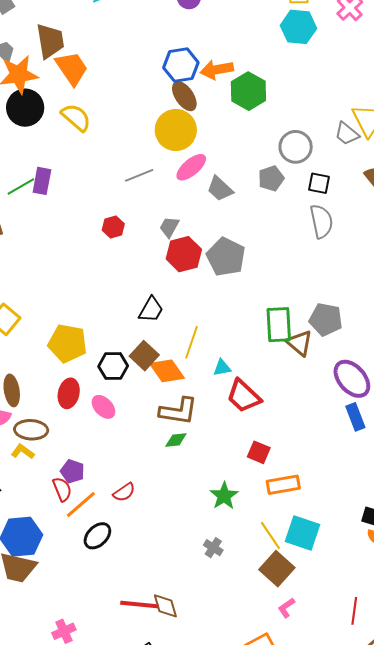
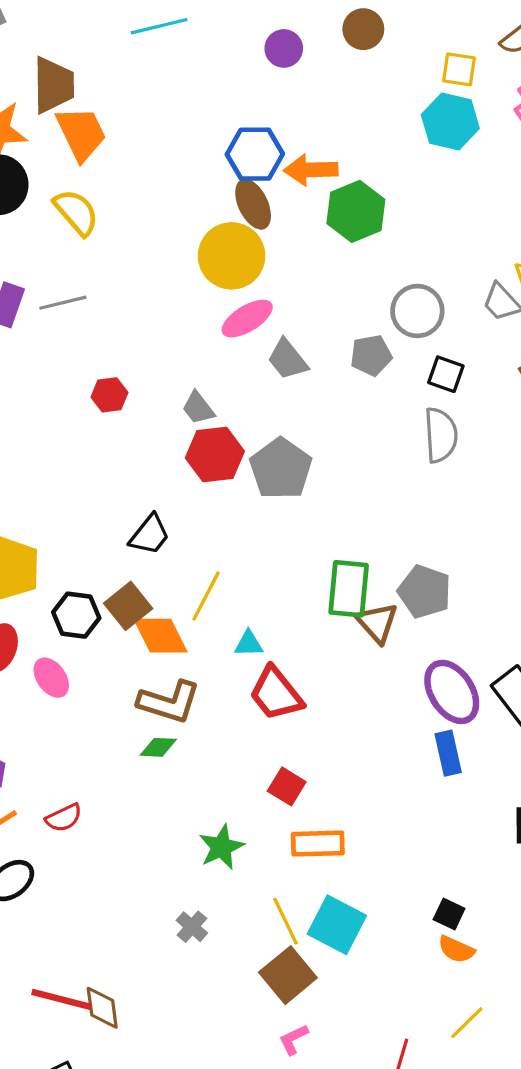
gray line: (139, 175) -> (63, 303), moved
gray trapezoid: (169, 227) -> (198, 408), turned -75

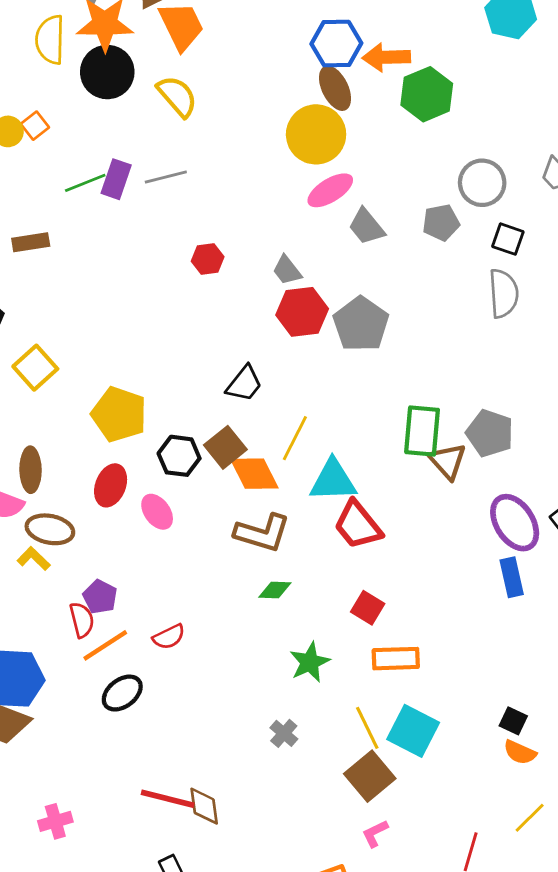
cyan triangle: (249, 644) -> (333, 480), size x1.8
green diamond: (158, 747) -> (275, 590), moved

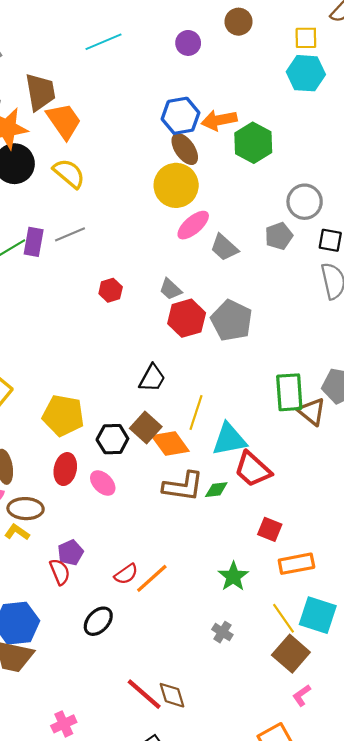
green diamond: (275, 590) -> (216, 490), moved
purple pentagon: (100, 597) -> (70, 553), turned 30
orange line: (105, 645) -> (152, 578), moved
red line: (168, 799) -> (144, 694), turned 36

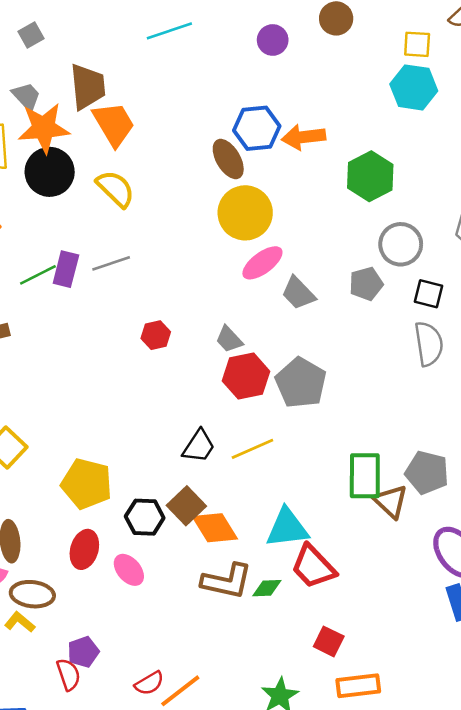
green hexagon: (253, 143) -> (370, 176), moved
brown ellipse: (185, 149) -> (228, 159), moved
yellow line: (196, 412) -> (252, 449), moved, turned 44

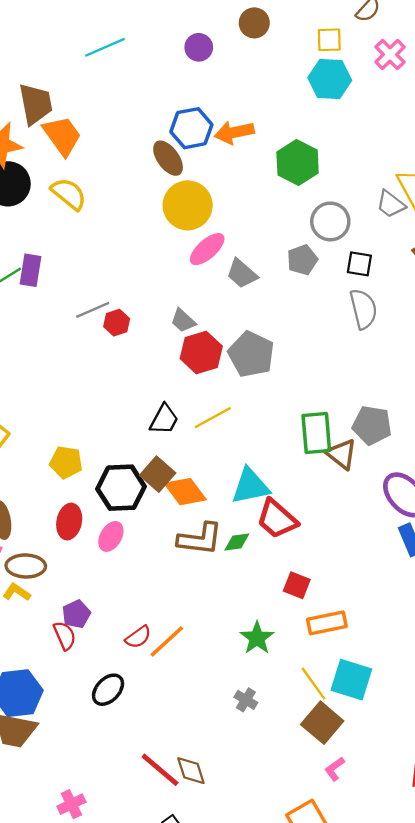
gray line: (111, 263) -> (93, 310), moved
yellow pentagon: (87, 484) -> (66, 462), size x0.7
black hexagon: (145, 517) -> (121, 488), size x1.4
pink ellipse: (129, 570) -> (111, 536), turned 76

